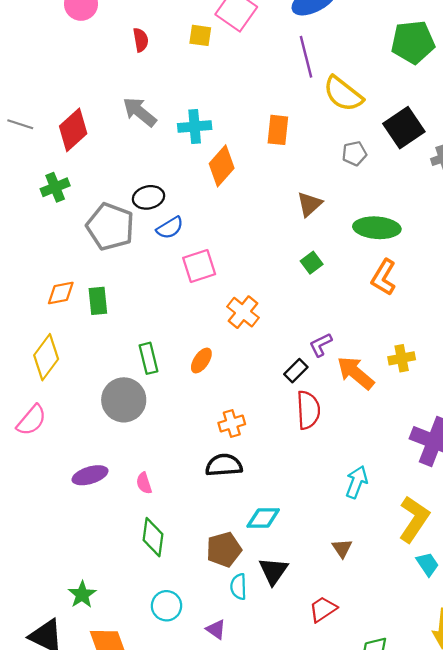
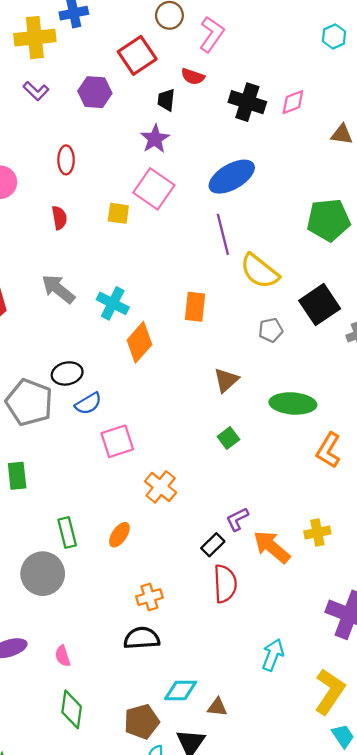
cyan cross: (195, 127) -> (113, 303), turned 32
orange L-shape: (384, 277) -> (328, 450), moved
brown triangle: (342, 548) -> (217, 707), moved, turned -50

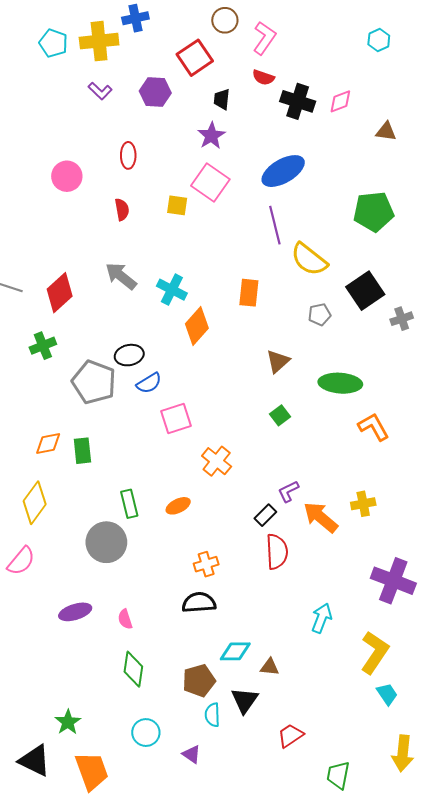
red semicircle: (193, 77) -> (263, 77), moved
orange L-shape: (328, 450) -> (374, 427), turned 120
orange ellipse: (119, 535) -> (178, 506), turned 30

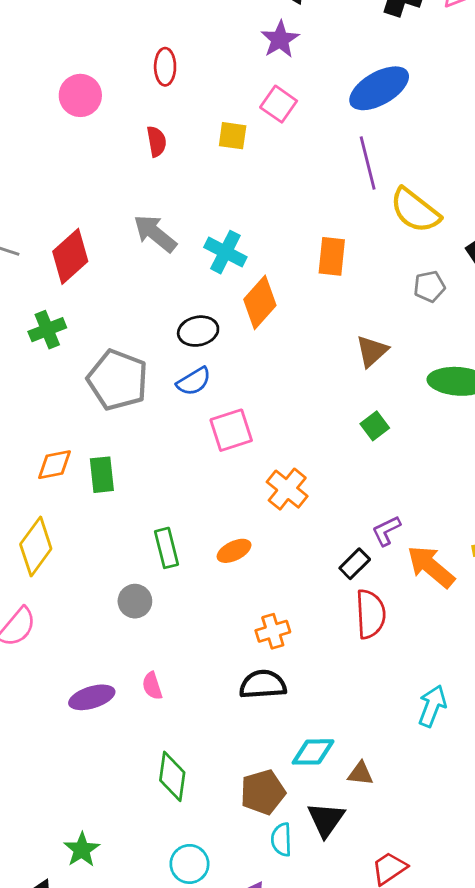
pink square: (210, 182) -> (279, 104), size x0.7
black ellipse: (129, 355) -> (198, 331), moved
gray circle: (106, 542) -> (135, 601), size x0.6
pink semicircle: (125, 619) -> (152, 686), moved

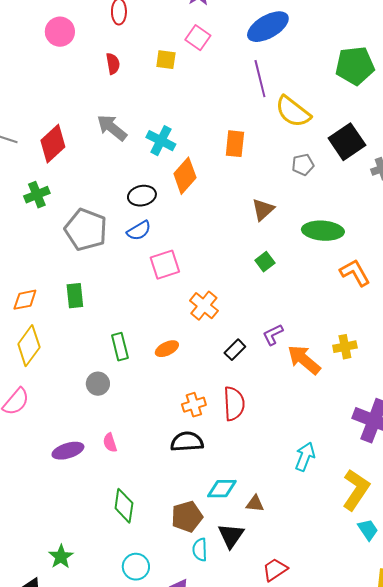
orange diamond: (54, 465) -> (25, 300), moved
black rectangle: (355, 564) -> (235, 350), moved
red semicircle: (370, 614) -> (234, 404), moved

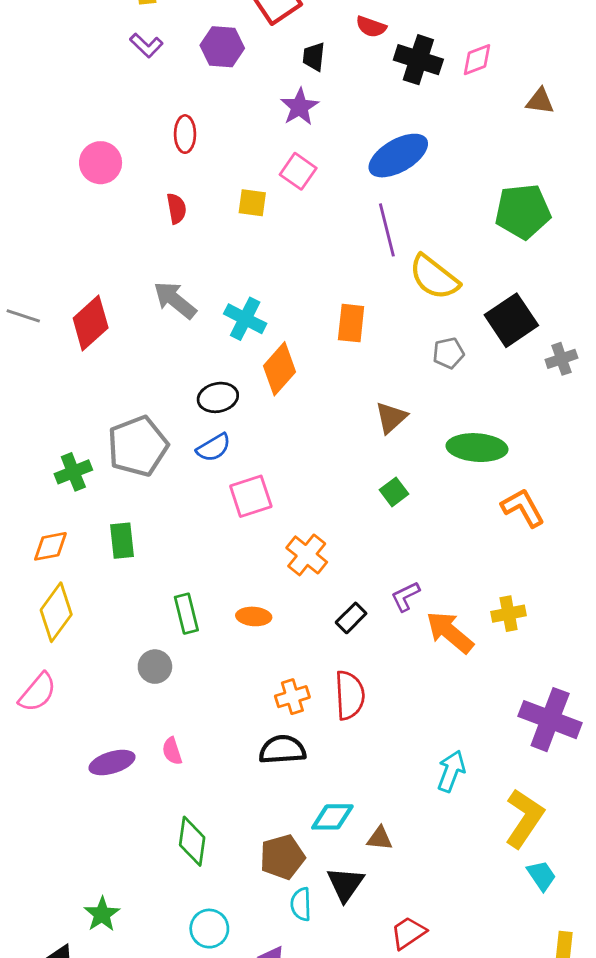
green cross: (37, 195) -> (73, 472), moved
gray pentagon: (86, 230) -> (138, 446), turned 30
orange ellipse: (167, 349) -> (254, 616), turned 30

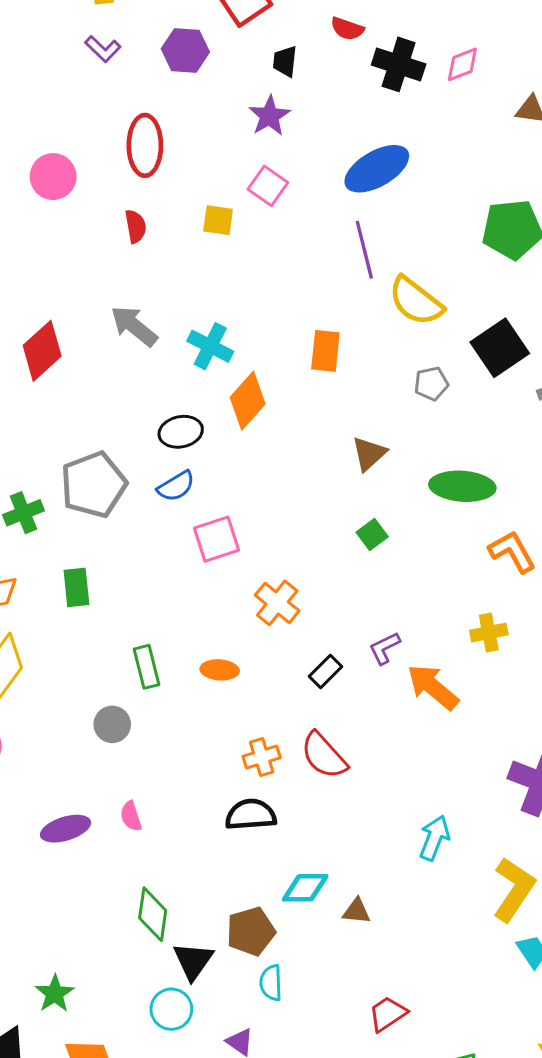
red ellipse: (185, 134) -> (145, 145), size x1.5
yellow cross: (509, 614) -> (489, 633), moved
red semicircle: (350, 695) -> (324, 755), turned 141
black triangle: (345, 884) -> (193, 961), moved

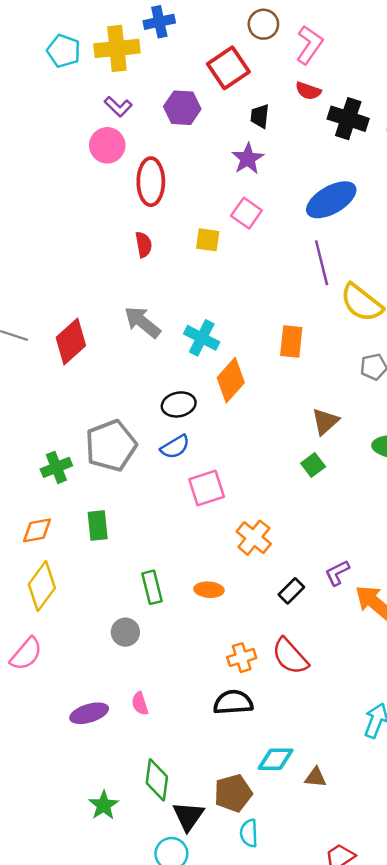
pink circle: (53, 177) -> (107, 145), moved
green square: (372, 534) -> (313, 465), moved
green star: (55, 994) -> (104, 805), moved

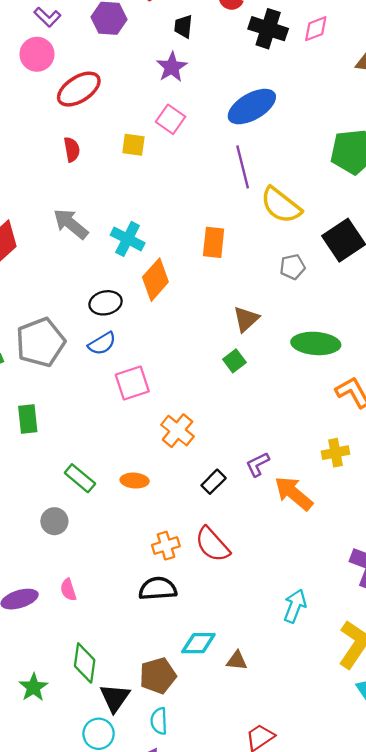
red ellipse: (151, 182) -> (79, 89), turned 57
green rectangle: (152, 587) -> (80, 478), turned -36
cyan semicircle: (249, 833) -> (159, 721), moved

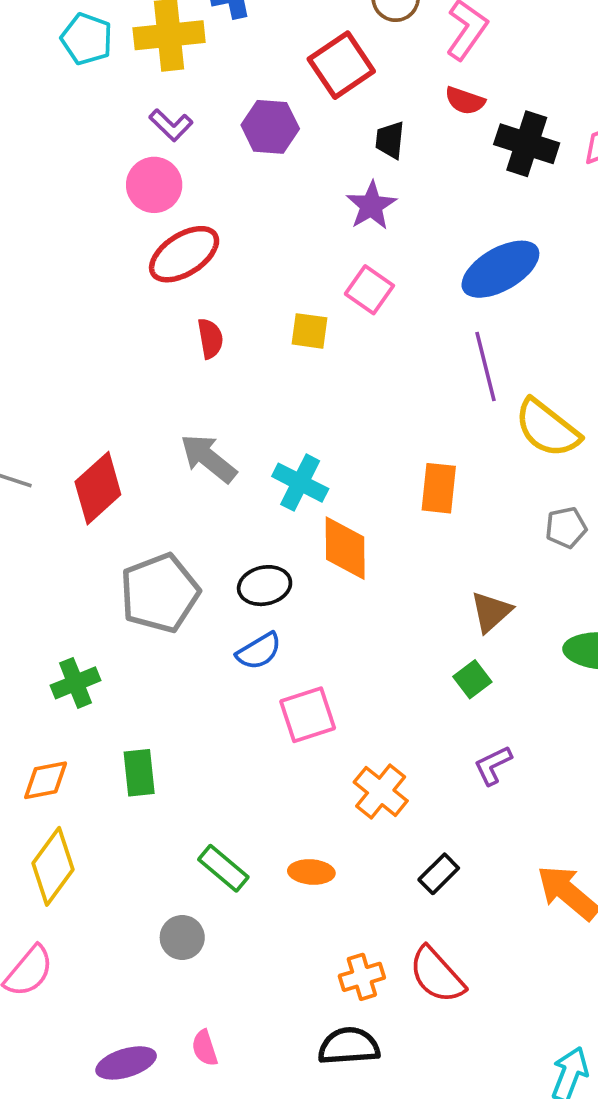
red ellipse: (79, 89) -> (184, 254), moved
orange diamond: (155, 280) -> (345, 548), turned -42
gray pentagon: (40, 342) -> (160, 593), moved
purple L-shape: (258, 464) -> (493, 765), moved

